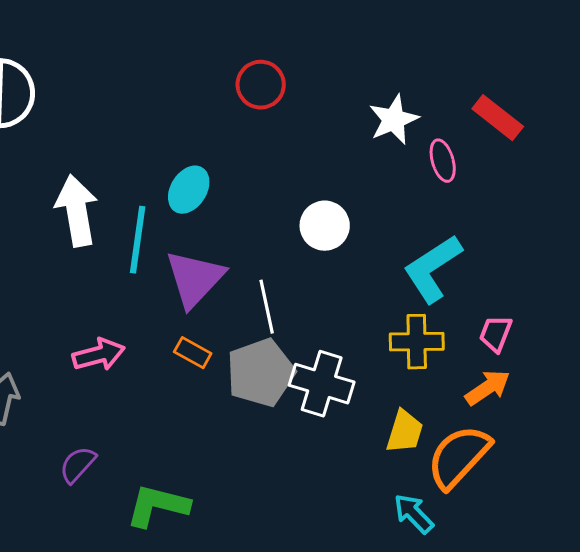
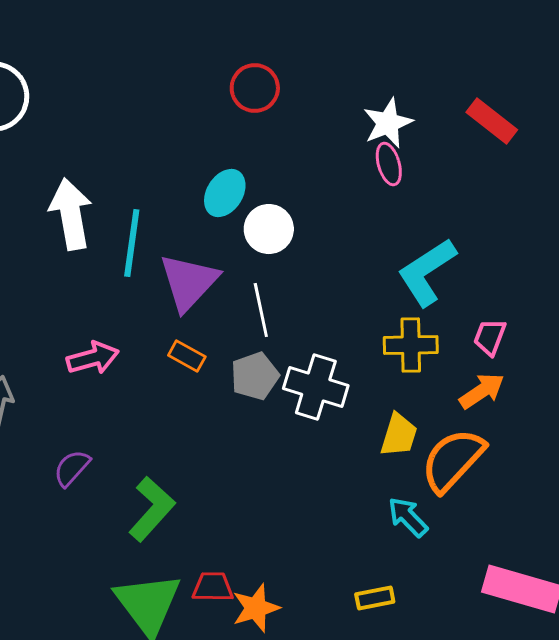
pink ellipse: (443, 161) -> (389, 164), moved
cyan ellipse: (189, 190) -> (225, 193), moved
white circle: (325, 226) -> (269, 229), moved
gray pentagon: (261, 373) -> (255, 376), size x0.7
green L-shape: (158, 506) -> (152, 509), turned 118

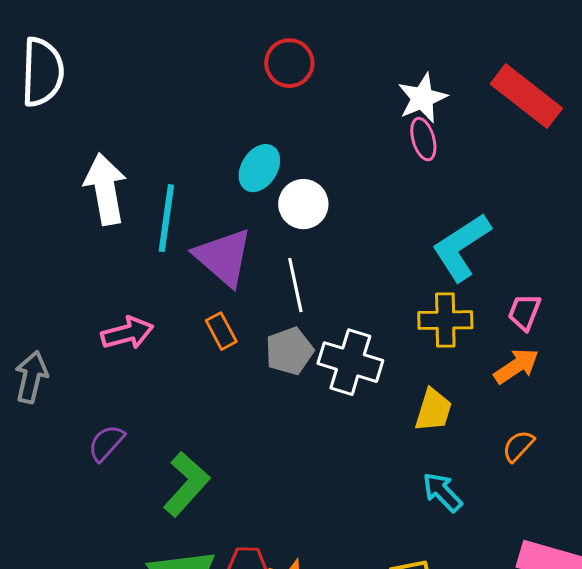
red rectangle: (492, 121) -> (526, 96), size x1.4
purple triangle: (189, 282) -> (223, 257), turned -32
orange rectangle: (187, 356) -> (221, 331), turned 33
orange semicircle: (453, 460) -> (518, 446), moved, size x0.5

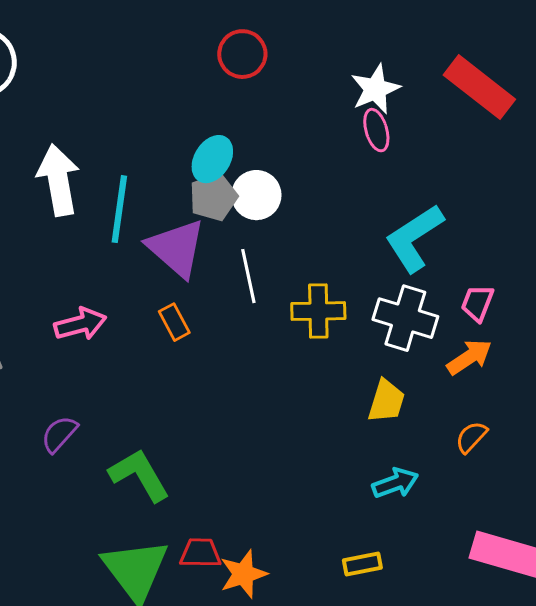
yellow cross: (445, 320) -> (318, 311), moved
gray pentagon: (289, 351) -> (213, 197), moved
white cross: (350, 362) -> (405, 318), moved
green L-shape: (186, 484) -> (139, 475), turned -72
cyan arrow: (442, 492) -> (395, 483), turned 114

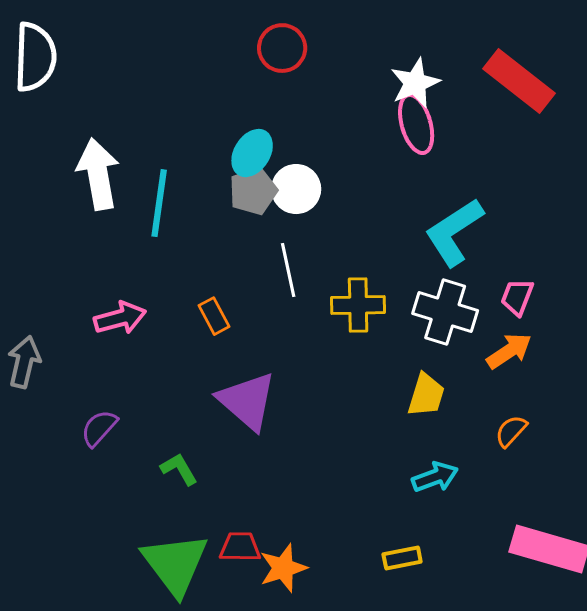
pink ellipse: (376, 130) -> (416, 124), size x1.4
purple triangle: (176, 248) -> (247, 401), moved
green L-shape: (139, 475) -> (179, 469), size x0.6

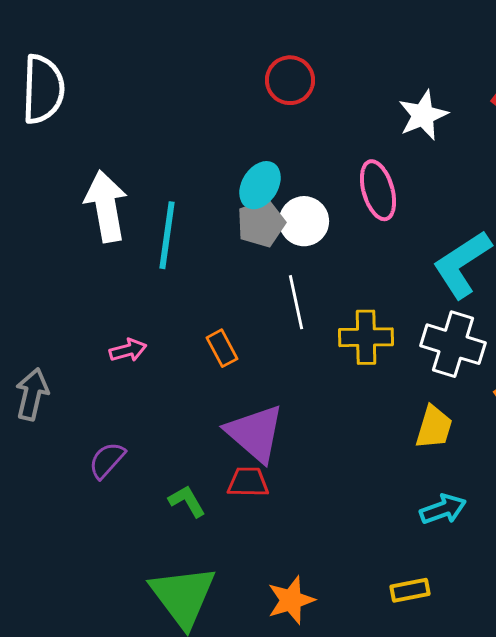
pink ellipse: (416, 124) -> (378, 190), moved
pink arrow: (120, 318) -> (128, 350), size x0.7
red trapezoid: (240, 547) -> (248, 482), moved

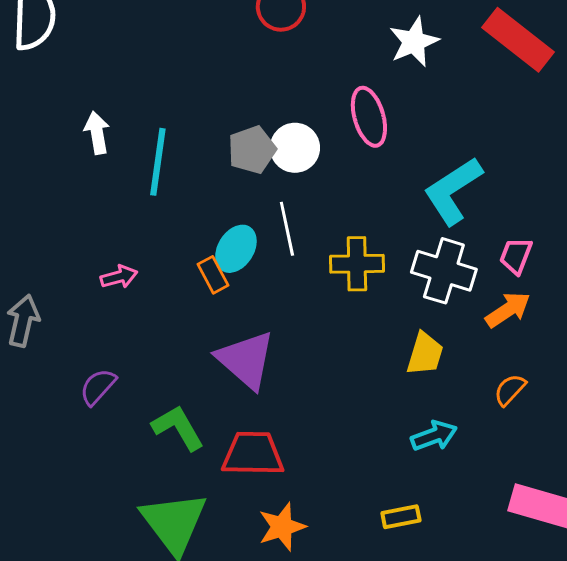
cyan ellipse: (260, 185) -> (236, 249), moved
white arrow: (106, 206) -> (97, 133), size x0.6
red trapezoid: (248, 482) -> (253, 454), moved, size x1.5
green L-shape: (187, 501) -> (178, 428), size x1.4

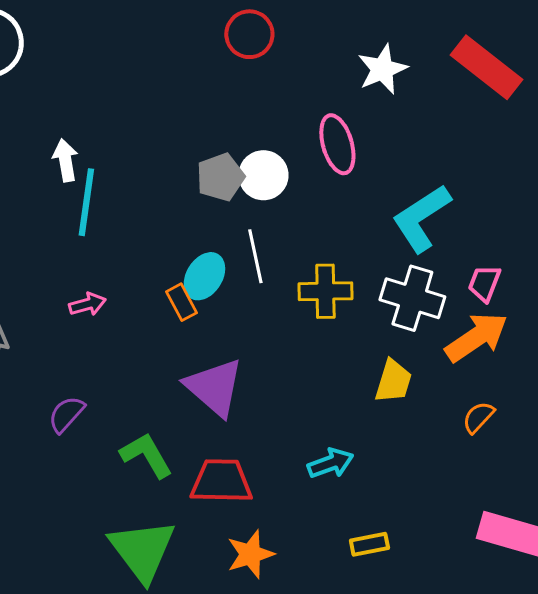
cyan line: (158, 162) -> (86, 202), moved
orange arrow: (508, 310) -> (476, 337), size x1.4
cyan arrow: (434, 436) -> (330, 463), moved

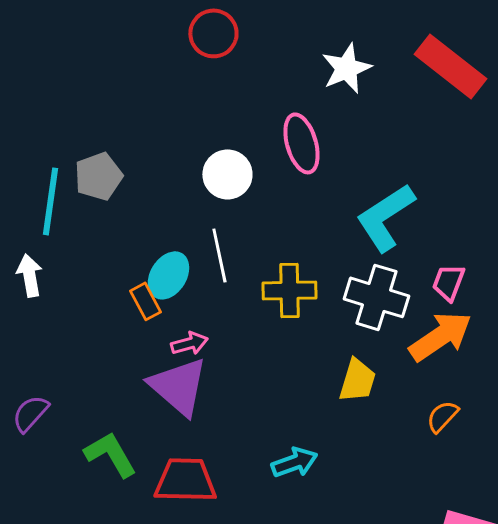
white arrow: (65, 160) -> (29, 275), moved
gray pentagon: (220, 177) -> (98, 176), moved
pink arrow: (87, 304) -> (189, 343), moved

